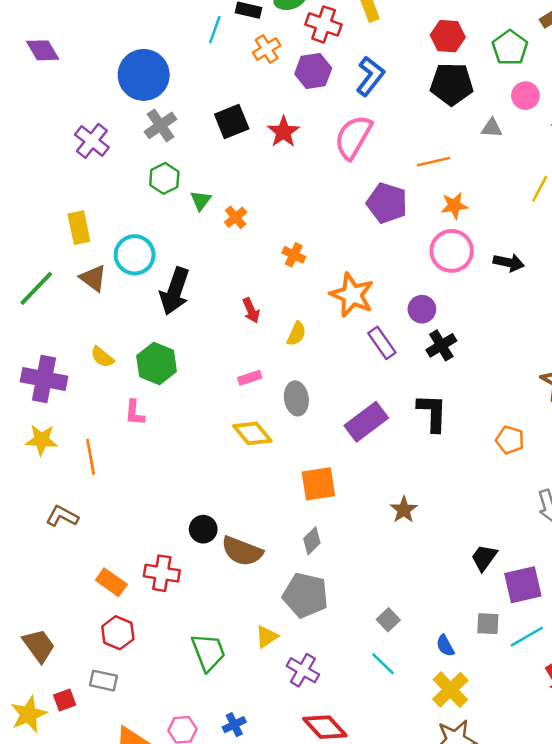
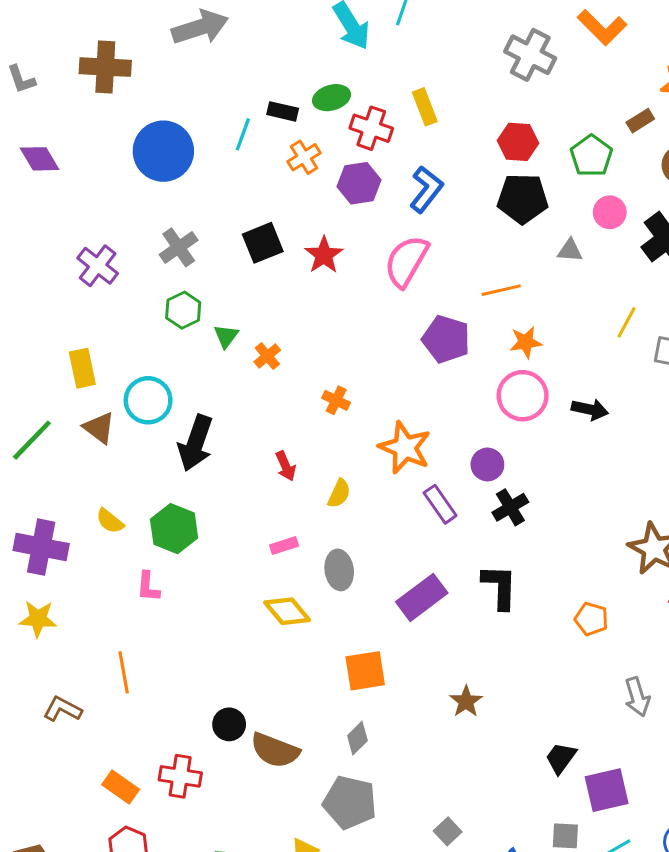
blue circle: (144, 75) -> (163, 151), moved
orange line: (91, 457) -> (124, 672), moved

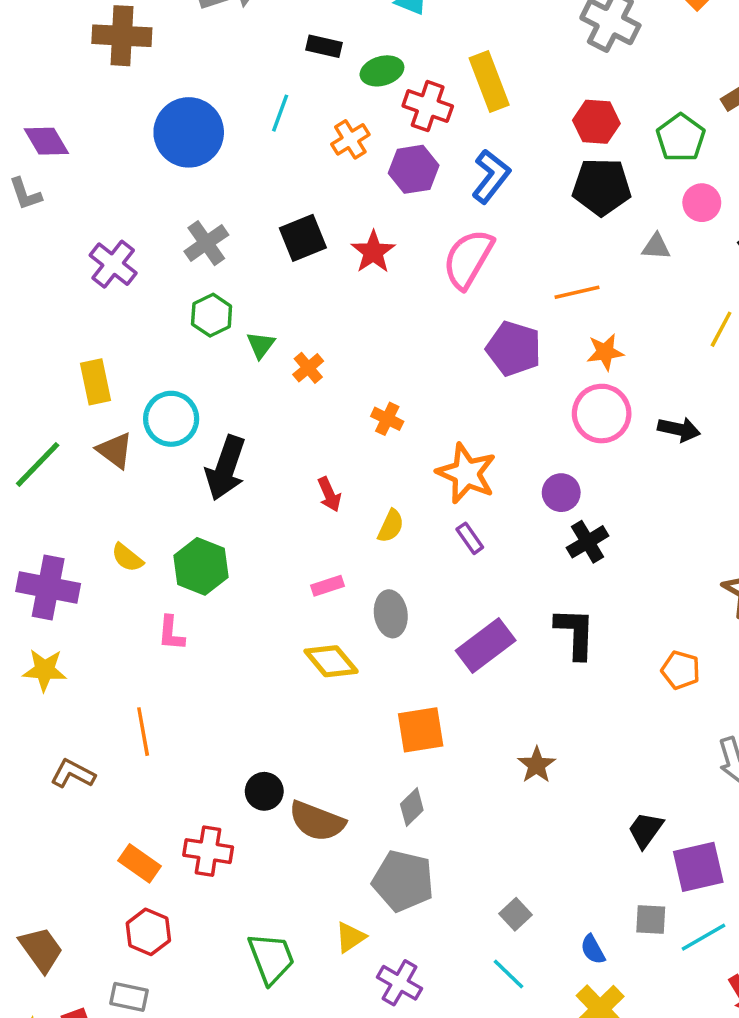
gray L-shape: (21, 79) -> (25, 194), moved
yellow rectangle: (425, 107) -> (489, 81), size x1.4
black rectangle: (283, 111) -> (324, 46), moved
purple rectangle: (440, 504) -> (470, 538), moved, size x0.7

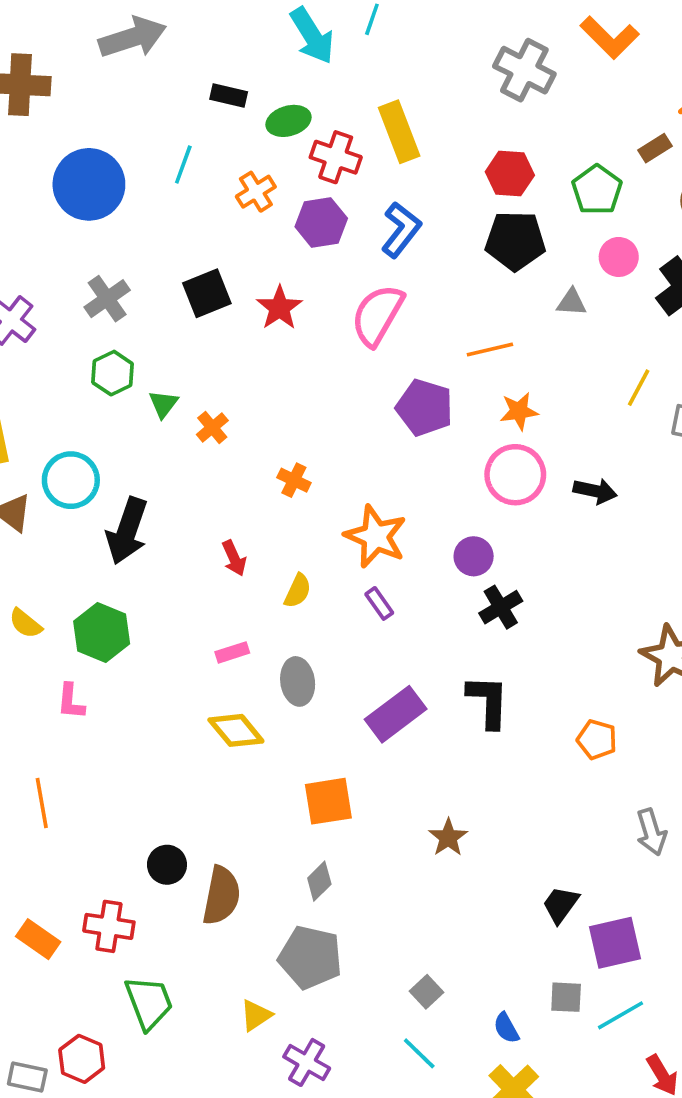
brown semicircle: (317, 821) -> (221, 896), turned -100
red hexagon: (148, 932) -> (82, 1059), moved
green trapezoid: (271, 958) -> (149, 1003), moved

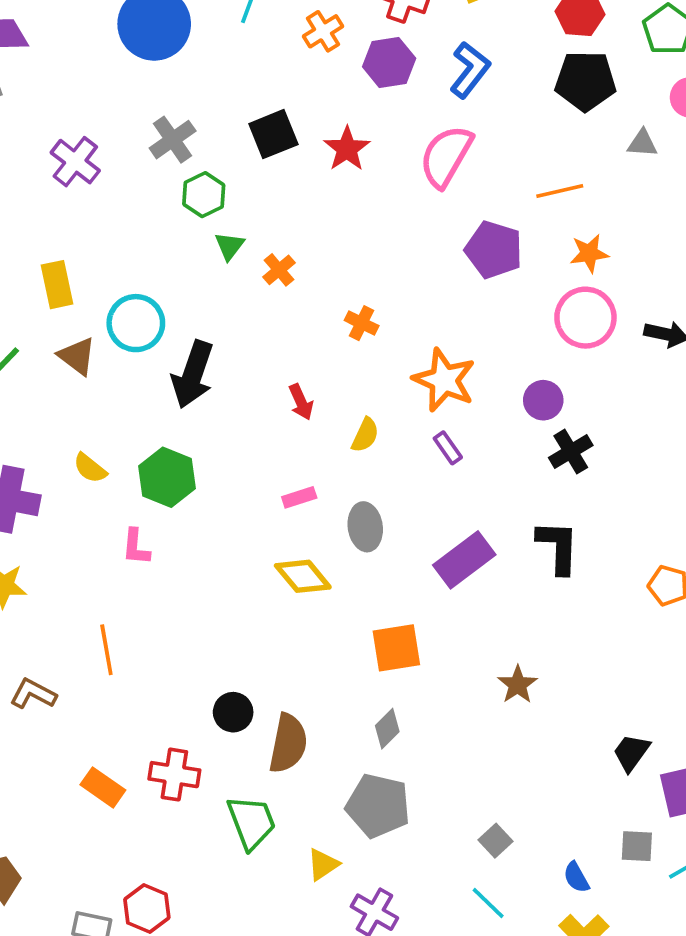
green hexagon: (113, 373) -> (204, 195), moved
green trapezoid: (149, 1003) -> (251, 822), moved

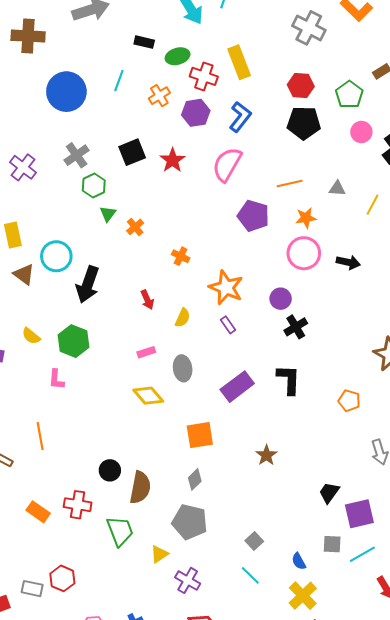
gray triangle: (642, 143) -> (337, 189), moved

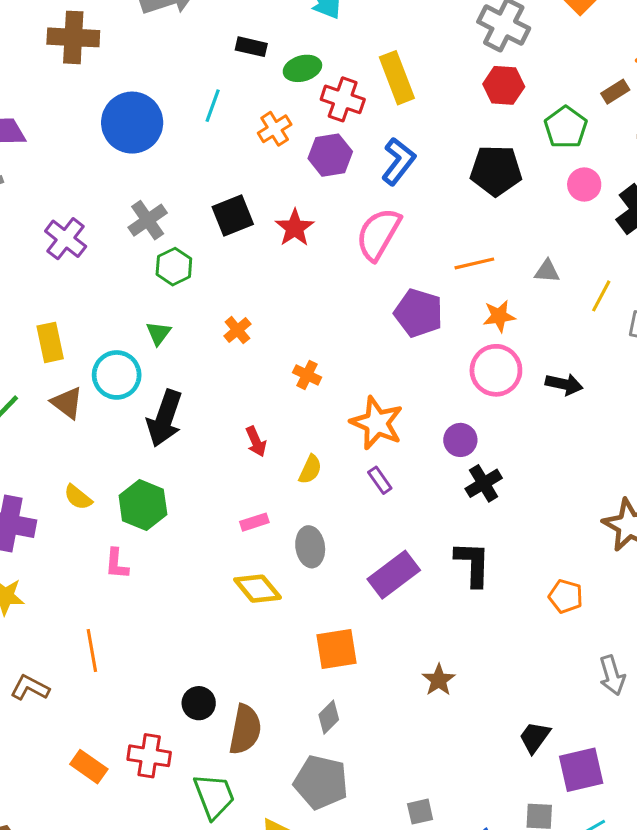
red hexagon: (301, 86) -> (504, 85), moved
green triangle: (108, 214) -> (158, 333), moved
gray square: (254, 541) -> (420, 812), turned 30

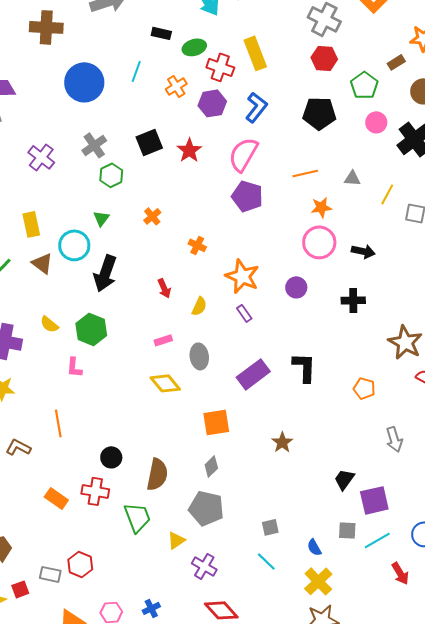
purple pentagon: (419, 313) -> (247, 196), moved
black cross: (484, 483) -> (353, 300), moved, turned 30
black circle: (199, 703) -> (111, 457), moved

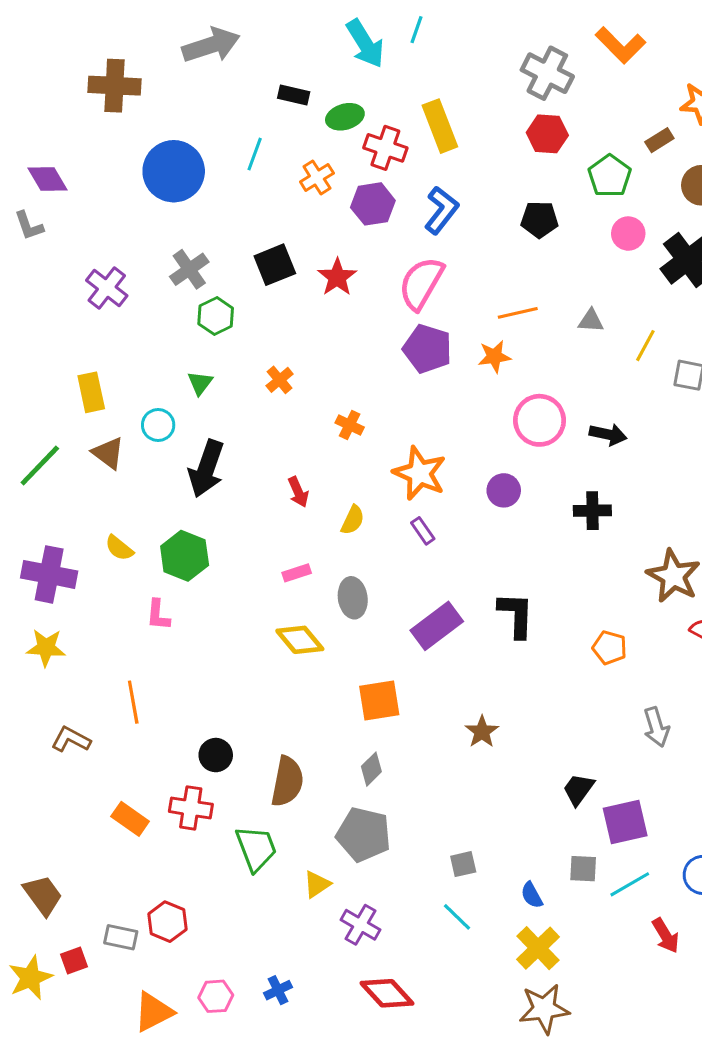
black pentagon: (319, 113) -> (540, 220), size x0.7
orange star: (321, 207) -> (494, 357), moved
cyan circle: (74, 245) -> (158, 425), size x0.7

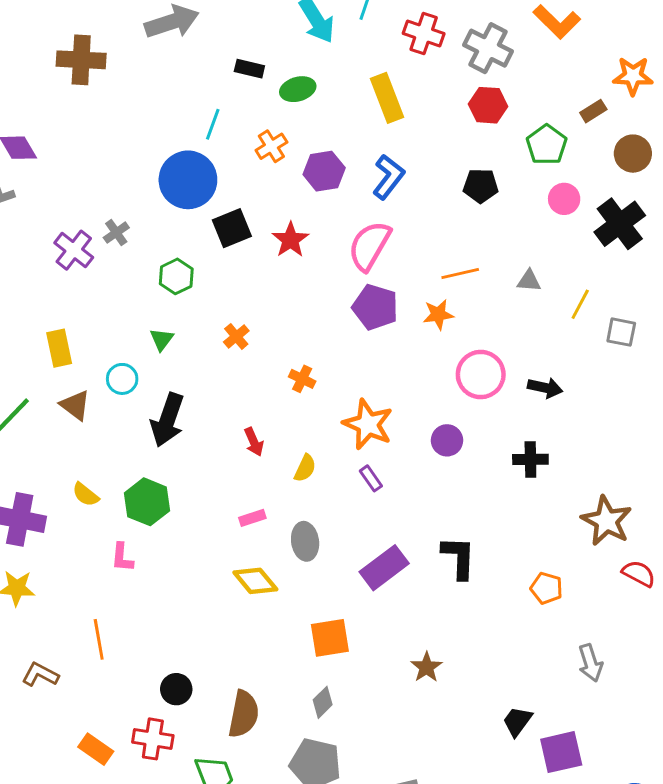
red cross: (385, 148) -> (424, 34), moved
blue circle: (174, 171) -> (188, 180), moved
gray cross: (189, 269) -> (116, 233), moved, size x0.7

